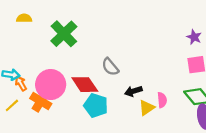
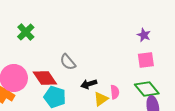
green cross: (64, 34) -> (26, 32), size x0.7

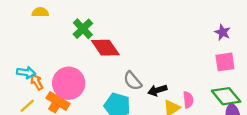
gray semicircle: (68, 62) -> (133, 81), moved
red diamond: (45, 78) -> (105, 48), moved

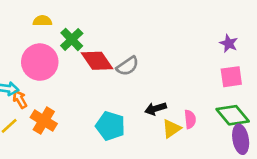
yellow semicircle: (40, 12) -> (42, 21), moved
gray semicircle: (133, 81) -> (128, 66), moved, turned -84
pink circle: (69, 83) -> (40, 62), moved

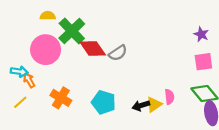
green cross: (72, 39) -> (72, 31), size x1.4
black arrow: (155, 109) -> (141, 106), moved
orange cross: (44, 121) -> (61, 98), moved

